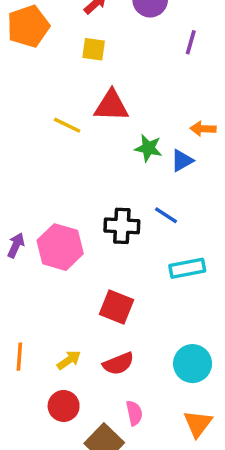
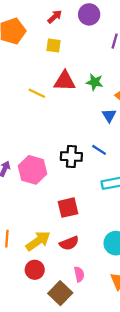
green star: (148, 148) -> (95, 82), moved
blue triangle: (182, 161) -> (109, 115), turned -32
red square: (117, 307) -> (68, 208), turned -35
yellow arrow: (69, 360) -> (38, 241), size x1.6

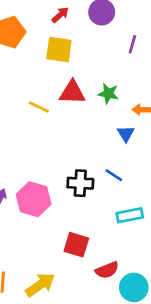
yellow square: (54, 46) -> (59, 50), size x1.5
red square: (68, 208) -> (76, 245), turned 30
red semicircle: (69, 243) -> (107, 270), moved

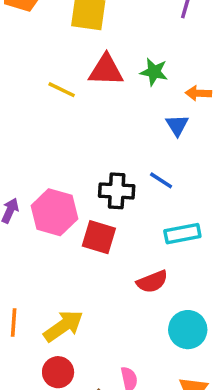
red square: (76, 245) -> (99, 237), moved
red semicircle: (107, 270) -> (152, 282), moved

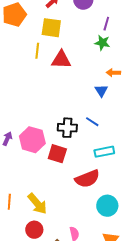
green star: (154, 72) -> (102, 43), moved
yellow line: (62, 90) -> (37, 51), moved, turned 70
red semicircle: (152, 282) -> (87, 179), size x1.4
yellow arrow: (63, 326) -> (37, 204), turned 85

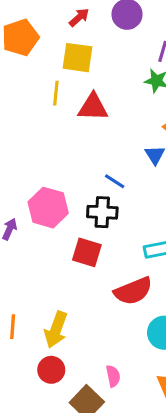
blue line: (92, 122) -> (115, 181), moved
pink hexagon: (32, 140) -> (48, 208), moved
yellow arrow: (37, 204) -> (56, 330), turned 60

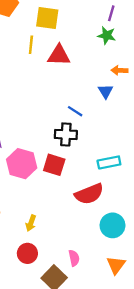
pink hexagon: (48, 208) -> (22, 164), moved
yellow arrow: (56, 330) -> (31, 223), size x0.6

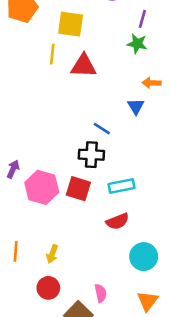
cyan rectangle: (109, 162) -> (121, 186), moved
red semicircle: (89, 194) -> (118, 221), size x0.7

